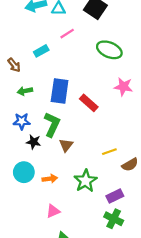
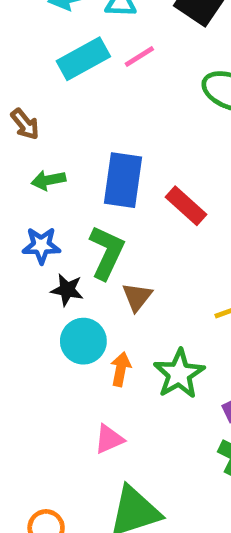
cyan rectangle: (41, 51) -> (83, 59), moved, size x1.5
cyan circle: (24, 172) -> (83, 341), moved
orange arrow: (50, 179) -> (121, 369), moved, turned -72

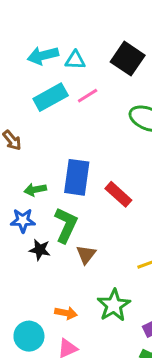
green arrow: (48, 180) -> (35, 190), moved
cyan circle: (83, 341) -> (29, 336), moved
orange arrow: (121, 369) -> (66, 313), moved, turned 90

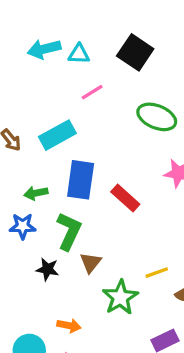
cyan rectangle: (51, 97) -> (57, 135), moved
black star: (40, 250) -> (47, 269), moved
green star: (114, 305) -> (120, 297), moved

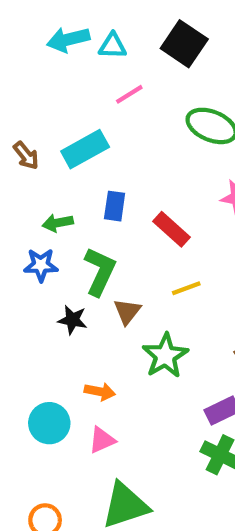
blue rectangle: (81, 180) -> (115, 206), size x0.6
yellow line: (157, 273) -> (186, 288), moved

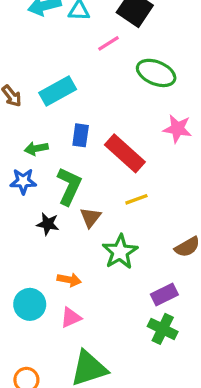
pink line: (129, 94) -> (109, 43), moved
red rectangle: (172, 229) -> (125, 153), size x1.4

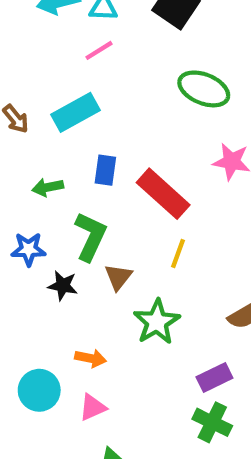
pink line: (109, 43) -> (99, 50), moved
blue star: (23, 181) -> (28, 249), moved
yellow line: (136, 199) -> (178, 254), turned -50

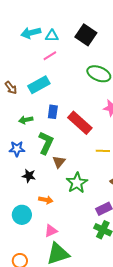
yellow line: (178, 254) -> (103, 151), moved, turned 72
black star: (63, 286) -> (29, 176), moved
pink triangle: (93, 407) -> (51, 231), moved

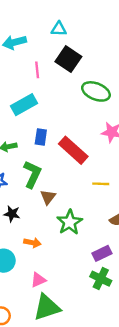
black square: (86, 35) -> (68, 59), moved
cyan triangle: (52, 36) -> (59, 29), moved
pink line: (50, 56) -> (37, 70), turned -64

